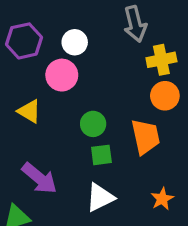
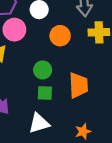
pink circle: (62, 75) -> (14, 30), moved
orange circle: (165, 96) -> (60, 36), moved

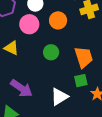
pink circle: (14, 30) -> (29, 24), moved
green square: (45, 93) -> (81, 81), moved

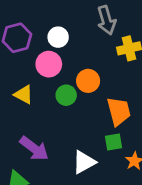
orange circle: (58, 20) -> (88, 81), moved
green circle: (51, 52) -> (66, 95), moved

